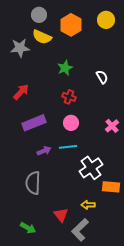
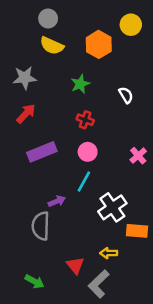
orange hexagon: (71, 25) -> (99, 44), moved
gray star: (20, 48) -> (25, 78), moved
cyan line: (68, 147) -> (84, 181), turned -54
purple arrow: (44, 151) -> (57, 201), moved

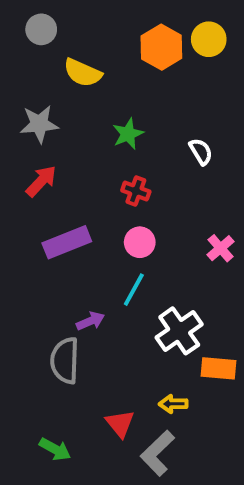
gray circle: (48, 19) -> (41, 29), moved
orange hexagon: (99, 44) -> (161, 47), moved

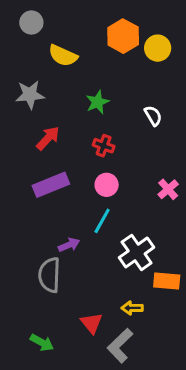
yellow circle: (209, 39) -> (158, 48), moved
red arrow: (41, 181) -> (48, 138), moved

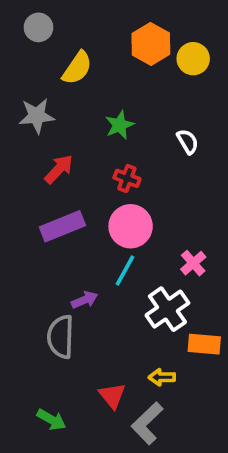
yellow semicircle: (63, 56) -> (77, 68), turned -80
pink circle: (107, 185) -> (131, 226), size x1.5
pink cross: (168, 189) -> (193, 263), moved

